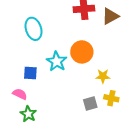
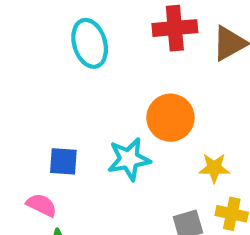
cyan ellipse: (34, 29) -> (90, 43), moved
cyan star: (57, 61) -> (129, 159), moved, turned 30

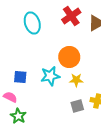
red cross: (175, 28) -> (71, 16), turned -30
yellow star: (214, 168) -> (76, 80), moved

